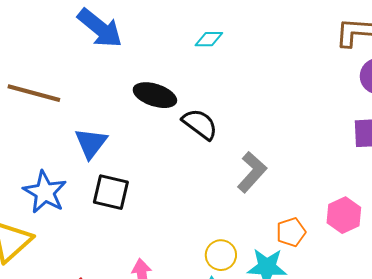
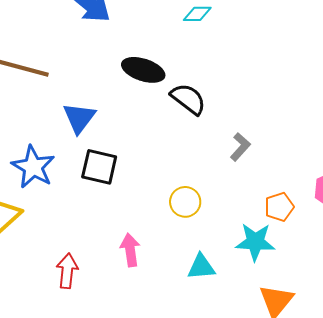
gray L-shape: (252, 172) -> (240, 147), size x0.7
yellow circle: (221, 255) -> (185, 202), moved

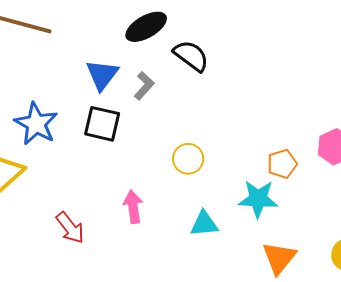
black ellipse: (143, 70) -> (146, 27), turned -48
blue triangle: (79, 118) -> (102, 75), moved
gray L-shape: (240, 147) -> (144, 86), moved
red arrow: (67, 271) -> (70, 228), turned 136

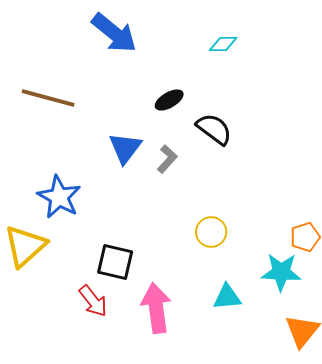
black ellipse: (146, 27) -> (169, 100), size x0.7
black square: (102, 124) -> (115, 262), moved
pink arrow: (133, 207) -> (156, 308), moved, size x1.5

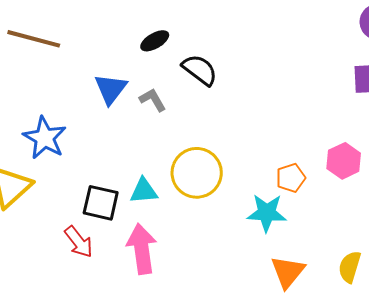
gray L-shape: (167, 159) -> (153, 100), turned -72
yellow circle: (211, 232) -> (197, 173), size x1.6
cyan triangle: (227, 297) -> (144, 191), moved

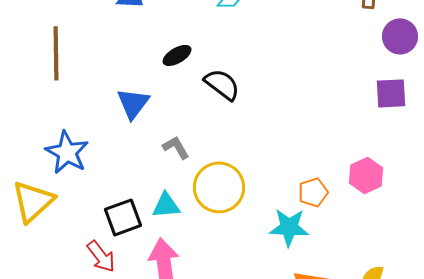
brown line: (34, 39) -> (56, 53), turned 74
gray L-shape: (153, 100) -> (176, 147), moved
black square: (101, 203) -> (123, 217), turned -33

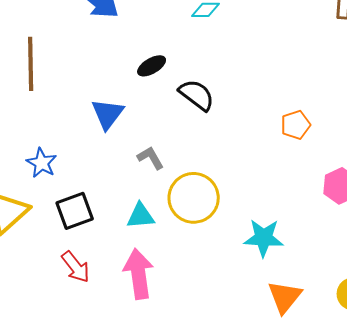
blue star: (67, 152) -> (42, 163), size x0.7
orange pentagon: (313, 192) -> (296, 125), moved
black square: (123, 217) -> (75, 211), moved

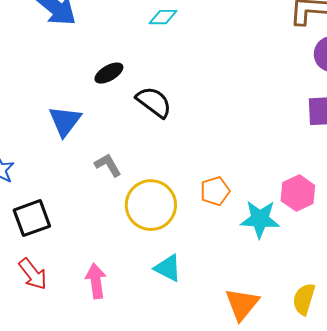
orange pentagon: (296, 125) -> (215, 191), moved
cyan triangle: (141, 216) -> (168, 268), moved, turned 32
cyan star: (264, 238) -> (260, 219), moved
pink arrow: (139, 274) -> (96, 281), size x0.7

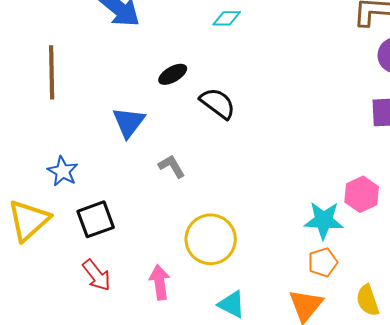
orange pentagon: (215, 191) -> (323, 262), moved
yellow circle: (151, 205) -> (211, 239), moved
cyan triangle: (168, 268) -> (232, 304), moved
yellow semicircle: (304, 299) -> (368, 300), turned -36

